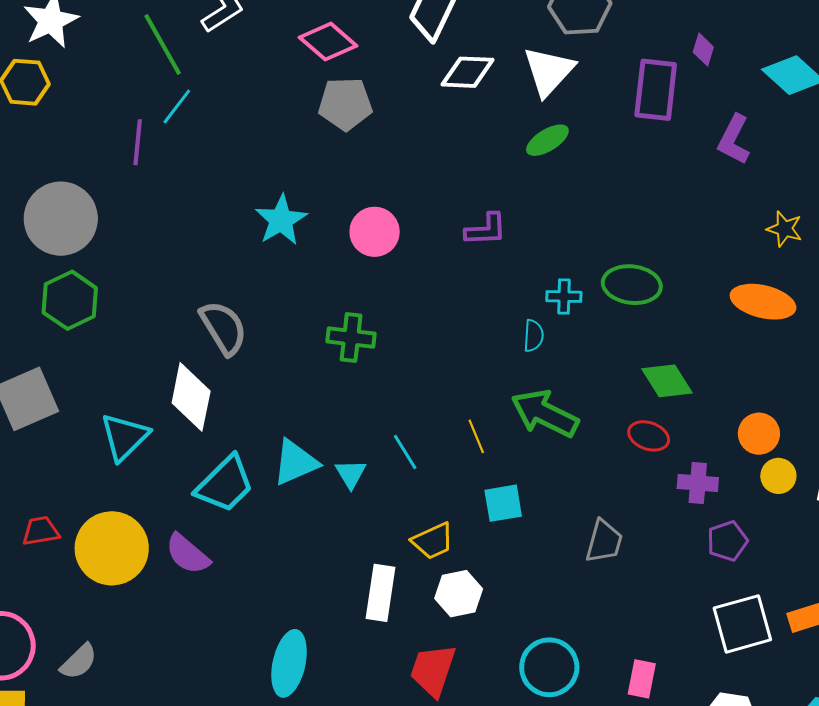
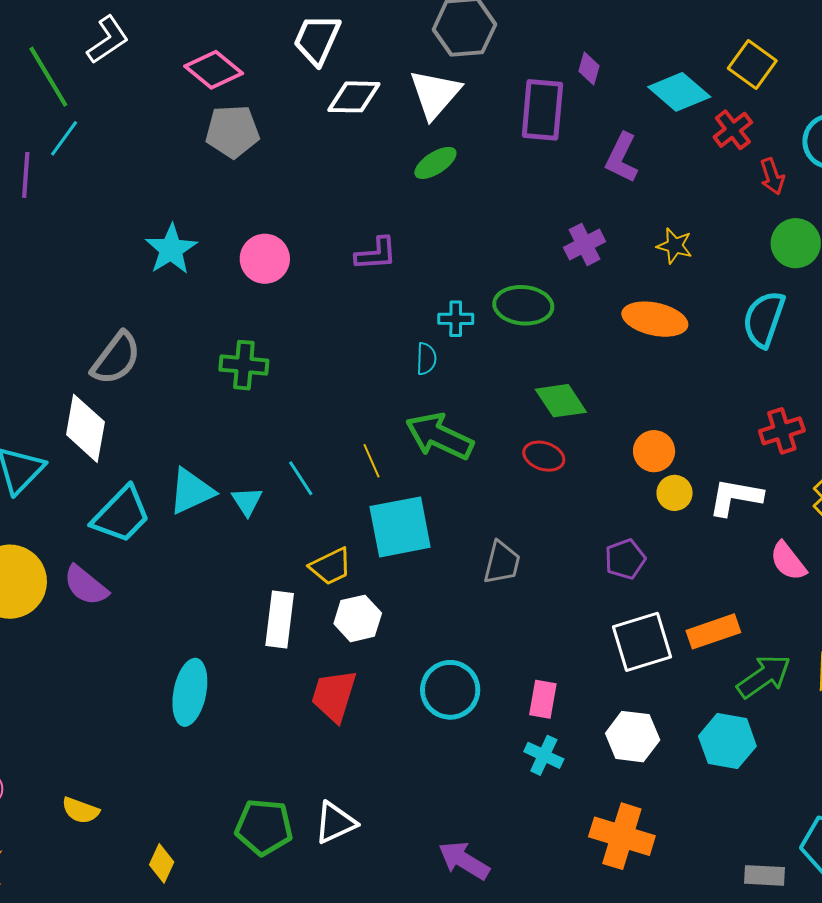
gray semicircle: (223, 328) -> (116, 358), turned 70
purple cross: (698, 483) -> (585, 244), moved, turned -30
cyan square: (503, 503) -> (400, 527), size x1.6

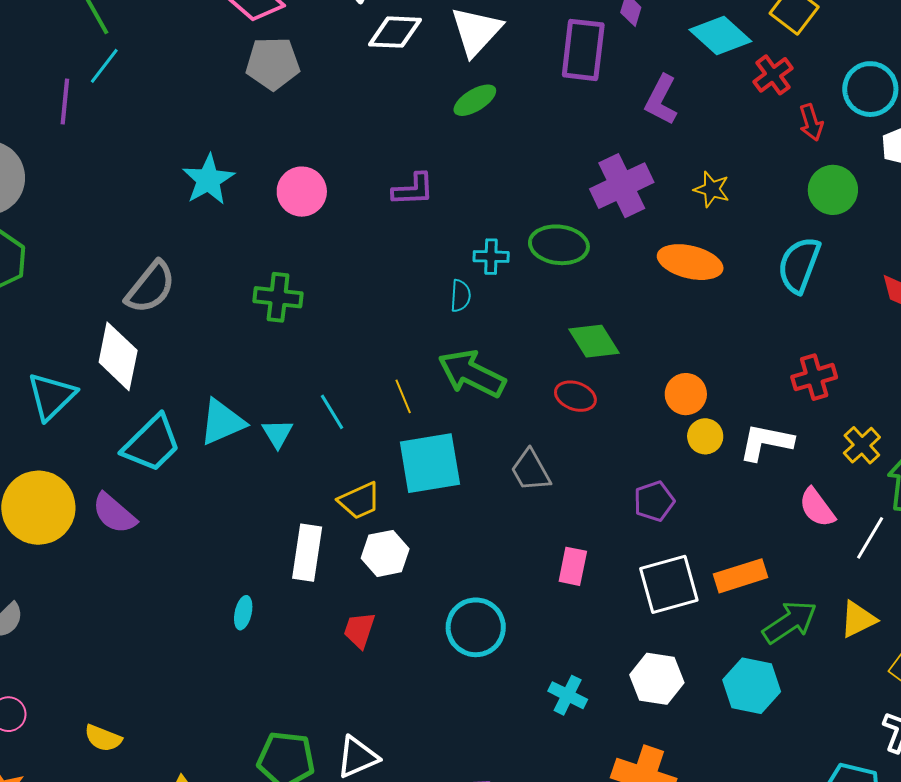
purple cross: (585, 244) -> (622, 186), size x1.5
gray trapezoid: (502, 563) -> (531, 470), moved, turned 135
cyan ellipse: (190, 692) -> (243, 613), moved, size x0.5
red trapezoid: (334, 696) -> (359, 630), size x0.7
pink rectangle: (543, 699) -> (573, 566), moved

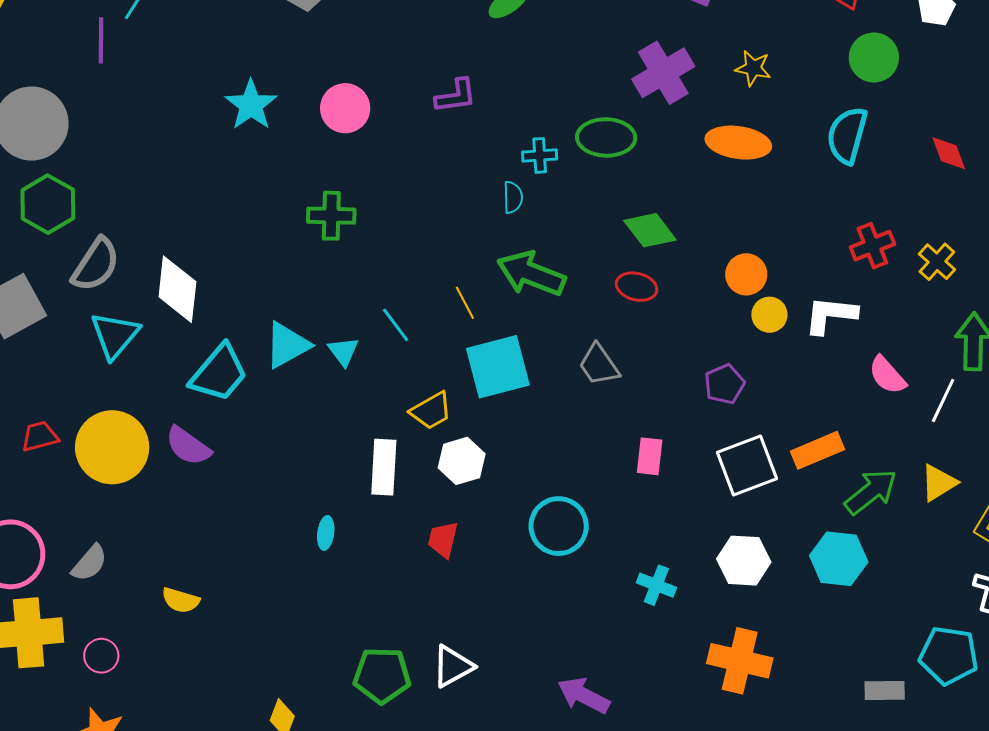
gray semicircle: (150, 287) -> (96, 265), moved
yellow cross: (862, 445) -> (937, 262), moved
yellow semicircle: (103, 738) -> (181, 600), moved

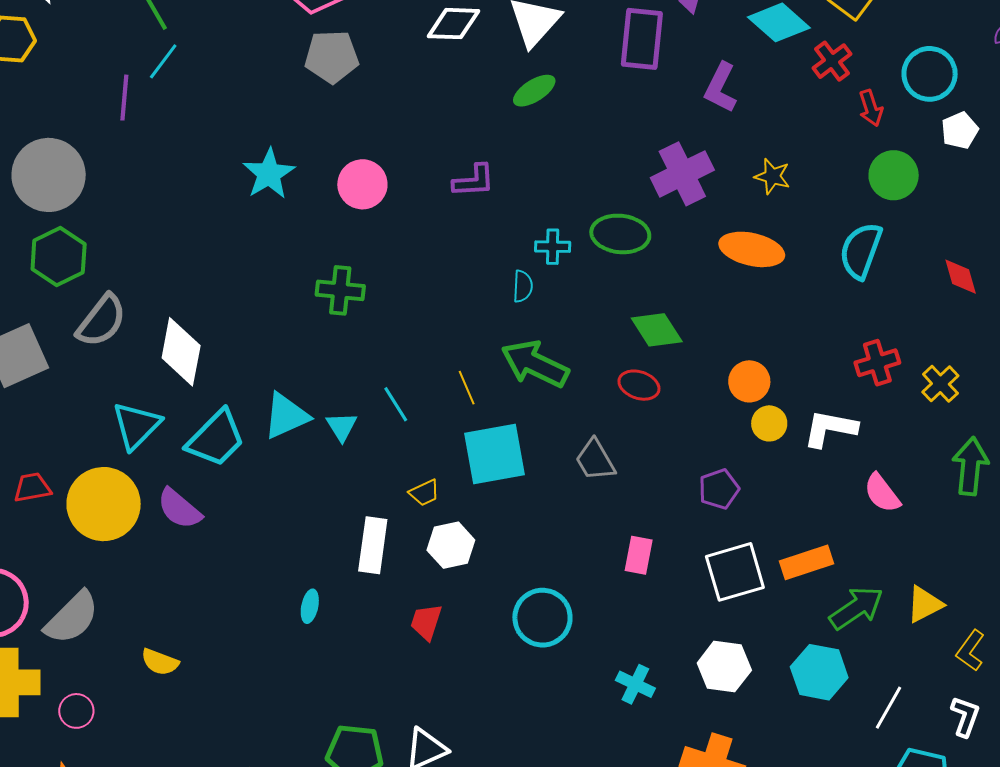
cyan triangle: (115, 335) -> (136, 426), moved
white line: (943, 401) -> (889, 708), moved
yellow trapezoid: (431, 411) -> (424, 493), size x0.7
gray semicircle: (90, 563) -> (72, 618), size x1.5

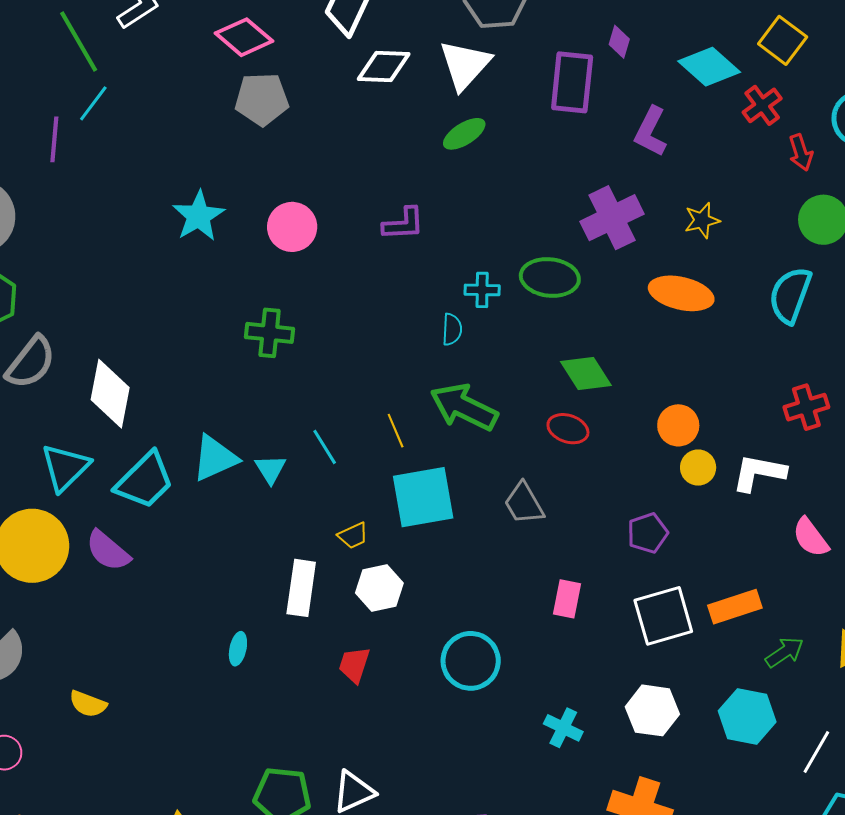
yellow star: (772, 176) -> (702, 220), turned -30
green arrow: (856, 608) -> (785, 652), size x0.7

